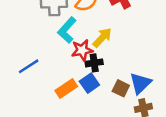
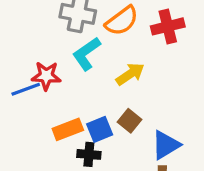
red star: (82, 50) -> (46, 76), moved
black cross: (94, 63) -> (89, 154), moved
brown square: (121, 88) -> (129, 121), moved

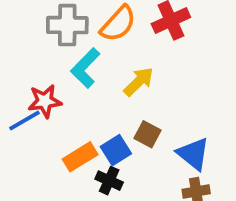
blue triangle: (166, 145) -> (193, 154), turned -40
black cross: (89, 154) -> (109, 181), turned 30

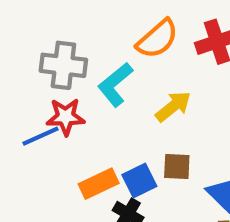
gray cross: (67, 25) -> (63, 65), moved
brown square: (147, 134) -> (177, 167), turned -32

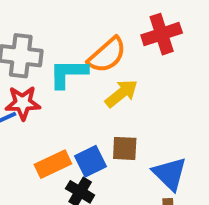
orange semicircle: (157, 39) -> (107, 55), moved
cyan L-shape: (115, 85) -> (68, 73), turned 39

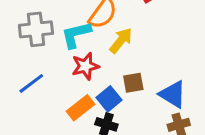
red star: (23, 103) -> (85, 66), moved

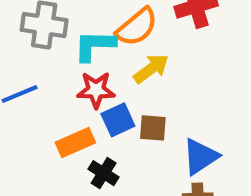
blue triangle: (173, 94) -> (200, 157), turned 40
blue square: (109, 99) -> (118, 120), moved

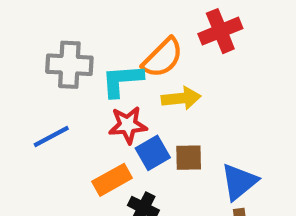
yellow arrow: (151, 69) -> (181, 98), turned 36

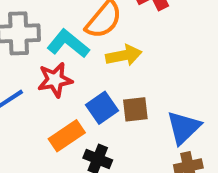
cyan L-shape: (122, 80) -> (68, 44), turned 48
red star: (128, 125) -> (55, 80), moved

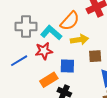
blue square: (102, 108) -> (67, 66), turned 35
brown square: (135, 109) -> (95, 56), moved

